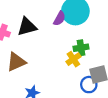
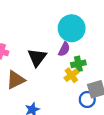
purple semicircle: (59, 18) -> (64, 49), moved
black triangle: (27, 27) -> (37, 57), moved, turned -36

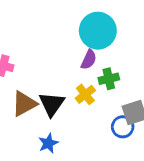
black triangle: (37, 57) -> (52, 104), moved
yellow cross: (71, 75) -> (85, 94), moved

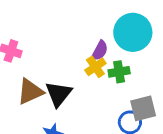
cyan circle: (98, 31) -> (133, 32), moved
yellow cross: (85, 94) -> (95, 67), moved

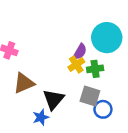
black triangle: (59, 94) -> (53, 99), moved
gray square: (143, 108) -> (90, 96), moved, turned 30

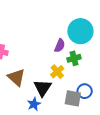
yellow cross: (76, 65) -> (57, 72), moved
brown triangle: (24, 83) -> (16, 77), turned -48
gray square: (90, 96) -> (73, 98), moved

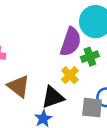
purple semicircle: (60, 46) -> (71, 42), size x1.6
black triangle: (43, 88) -> (53, 97), turned 42

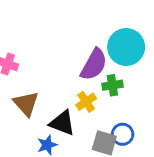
black triangle: (53, 97) -> (62, 123), turned 30

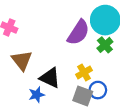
green cross: (112, 85) -> (105, 45), moved, turned -35
yellow cross: (86, 102) -> (84, 72), moved

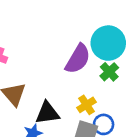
black triangle: (50, 78) -> (47, 113), turned -30

